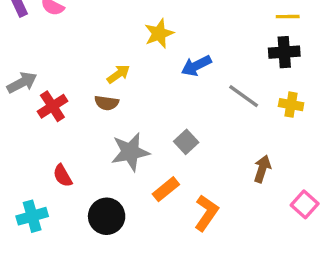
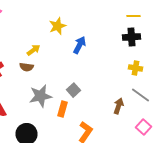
blue arrow: (196, 66) -> (80, 45), turned 144
gray line: (244, 96) -> (140, 95), moved
orange rectangle: (166, 189) -> (62, 109), moved, turned -35

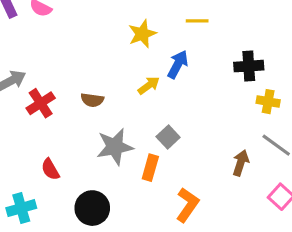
yellow line: (134, 16) -> (197, 21), moved
black cross: (132, 37) -> (249, 66), moved
yellow arrow: (34, 50) -> (149, 85), moved

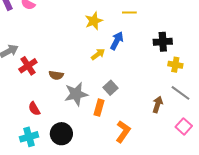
brown semicircle: (92, 100) -> (56, 75), moved
cyan cross: (21, 208) -> (29, 137), moved

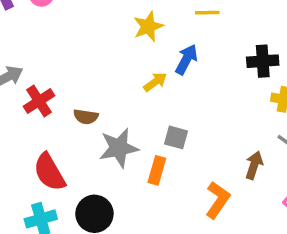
gray square: (111, 88) -> (176, 137), turned -32
red semicircle: (34, 109) -> (49, 172), size x1.6
orange L-shape: (123, 132) -> (218, 200), moved

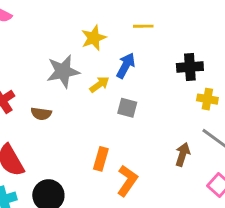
gray square: (176, 137) -> (127, 108), moved
gray star: (119, 148) -> (63, 71), moved
orange L-shape: (218, 200) -> (127, 181), moved

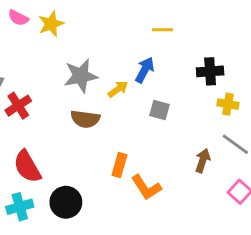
yellow star: (94, 38) -> (51, 24), moved
gray square: (127, 108) -> (160, 110), moved
brown semicircle: (41, 114) -> (85, 119), moved, size x1.4
orange L-shape: (127, 181) -> (146, 187), turned 112

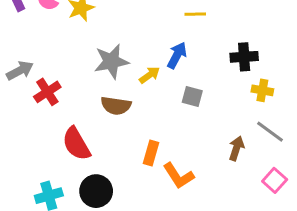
red semicircle: (27, 167) -> (76, 144), moved

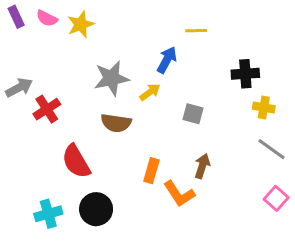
blue arrow: (177, 55) -> (167, 60), moved
brown arrow: (236, 148) -> (202, 166), moved

